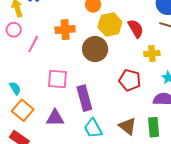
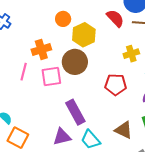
red semicircle: (136, 29) -> (115, 18), moved
pink line: (33, 44) -> (24, 72), moved
pink square: (57, 79) -> (51, 77), moved
purple triangle: (55, 118) -> (62, 137), moved

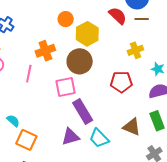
pink square: (51, 77) -> (65, 87), moved

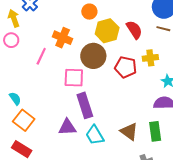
red semicircle: (118, 16) -> (134, 30), moved
orange cross: (45, 51) -> (63, 38), turned 30
red pentagon: (121, 82) -> (126, 67), moved

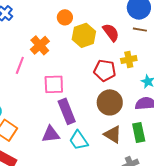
orange cross: (63, 38) -> (40, 45), turned 30
brown circle: (93, 56) -> (110, 102), moved

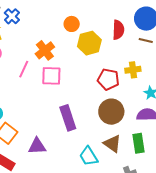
red semicircle: (111, 32) -> (118, 30), moved, turned 36
pink square: (54, 84) -> (51, 76), moved
purple triangle: (51, 134) -> (37, 146), moved
cyan trapezoid: (79, 140) -> (89, 156), moved

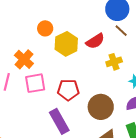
red semicircle: (118, 30) -> (95, 41), moved, turned 66
brown line: (146, 41) -> (121, 31), turned 40
red pentagon: (108, 79) -> (68, 90), moved

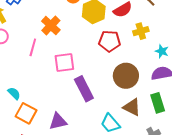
pink square: (35, 83) -> (64, 62), moved
red pentagon: (68, 90) -> (110, 41), moved

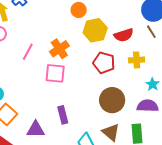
orange cross: (51, 26) -> (59, 49), moved
purple rectangle: (84, 89) -> (63, 115), moved, size x0.7

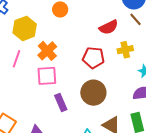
yellow hexagon: (95, 30) -> (25, 28), moved
brown circle: (112, 100) -> (93, 93), moved
purple rectangle: (63, 115) -> (61, 103), moved

